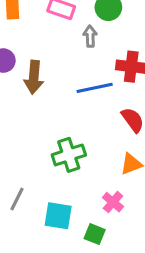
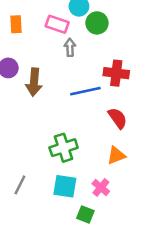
gray arrow: (90, 36) -> (70, 47), moved
cyan square: (58, 216) -> (65, 186), moved

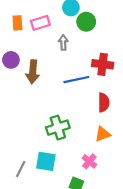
pink rectangle: (57, 24) -> (40, 23), moved, turned -36
red semicircle: (118, 118) -> (104, 102), turned 36
gray line: (20, 185) -> (21, 169), moved
cyan square: (65, 186) -> (46, 161), moved

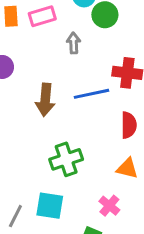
brown arrow: (33, 72) -> (45, 100), moved
orange triangle: (103, 134) -> (127, 168), turned 35

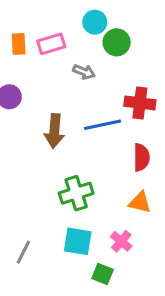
gray arrow: (74, 43) -> (84, 72), turned 114
cyan square: (50, 206) -> (78, 241), moved

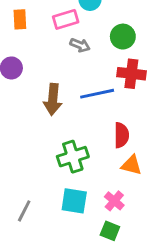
green circle: (117, 42) -> (123, 37), moved
pink rectangle: (51, 44) -> (66, 19), moved
red semicircle: (141, 157) -> (121, 135), moved
green square: (103, 274) -> (110, 231), moved

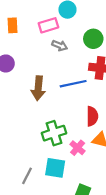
pink cross: (114, 201) -> (78, 148), moved
gray line: (24, 211) -> (27, 176), moved

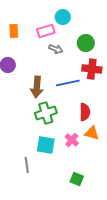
green cross: (54, 133) -> (46, 113), moved
cyan square: (55, 168) -> (46, 145), moved
gray line: (27, 176) -> (27, 165), turned -35

